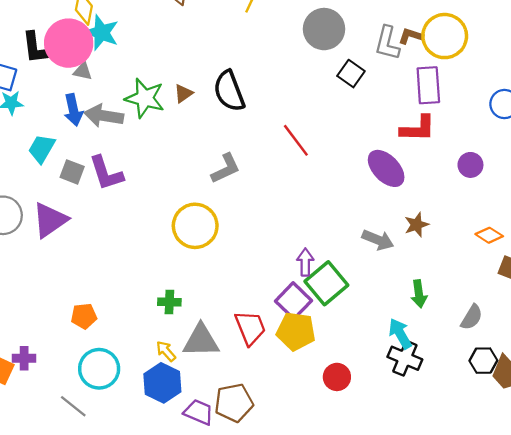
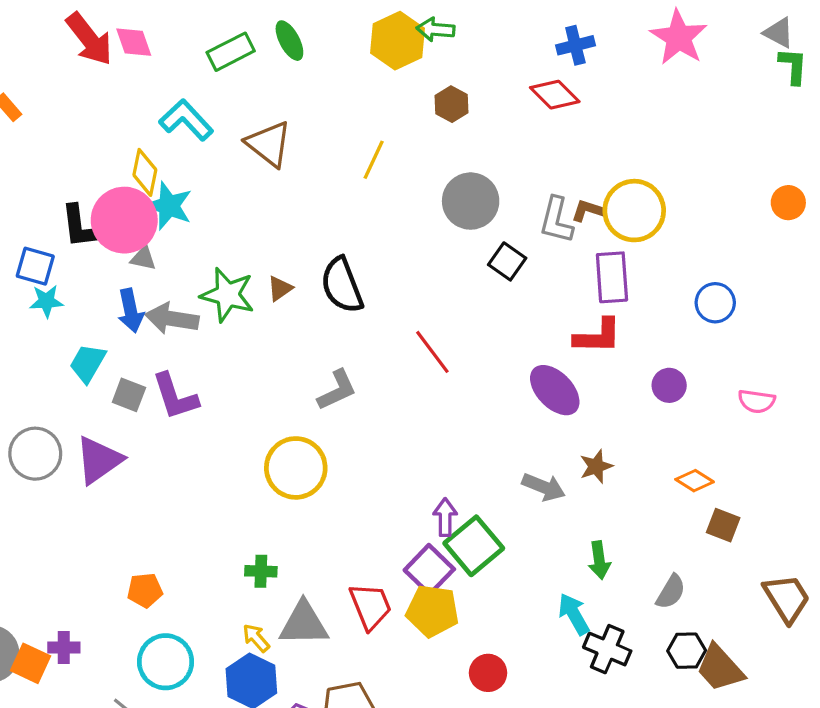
black cross: (405, 358) -> (607, 649), moved

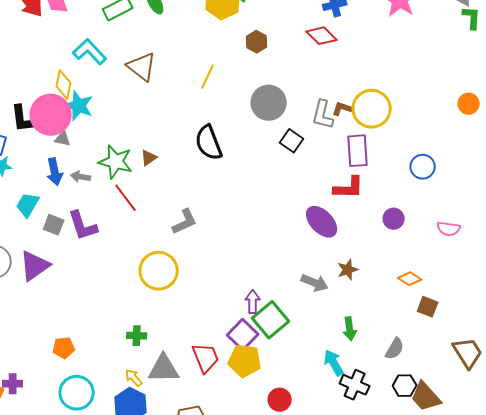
black semicircle: (342, 285) -> (209, 143), moved
gray arrow: (172, 319) -> (81, 177), size x0.6
red line: (432, 352) -> (126, 198), moved

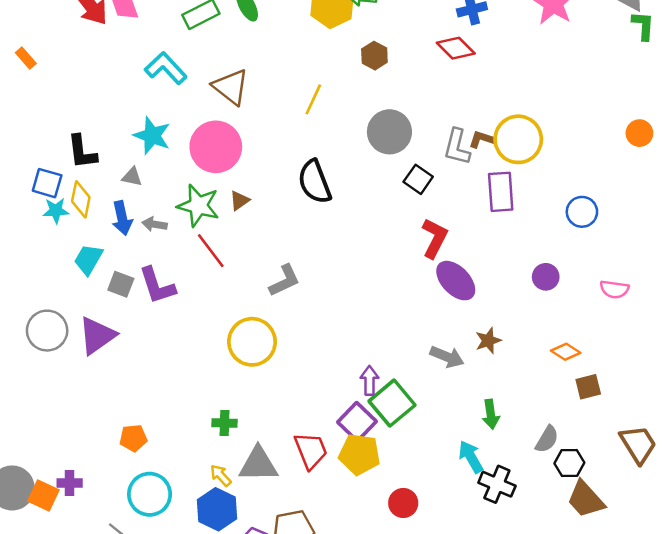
yellow diamond: (64, 85) -> (81, 199), moved
pink circle: (51, 115) -> (216, 147), moved
red L-shape: (349, 188) -> (434, 238), moved, turned -64
brown square: (428, 307) -> (588, 387), turned -35
black hexagon: (405, 386) -> (569, 463), moved

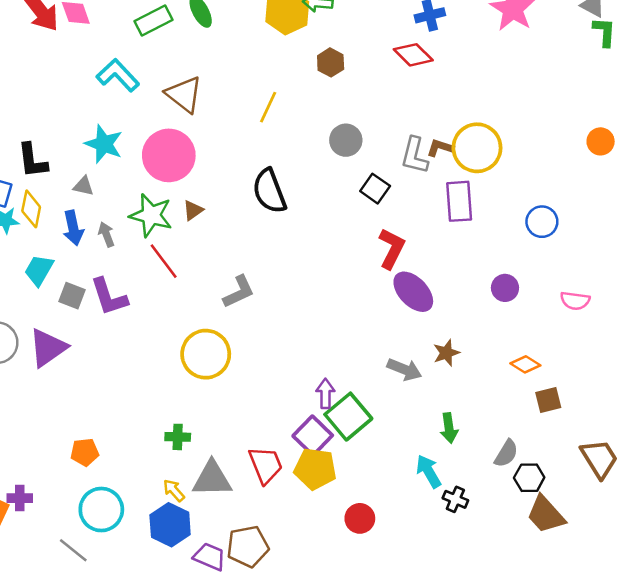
gray circle: (389, 132) -> (346, 140), size x0.7
gray arrow: (155, 224) -> (106, 234), turned 60
black cross: (497, 484) -> (455, 499), size x0.7

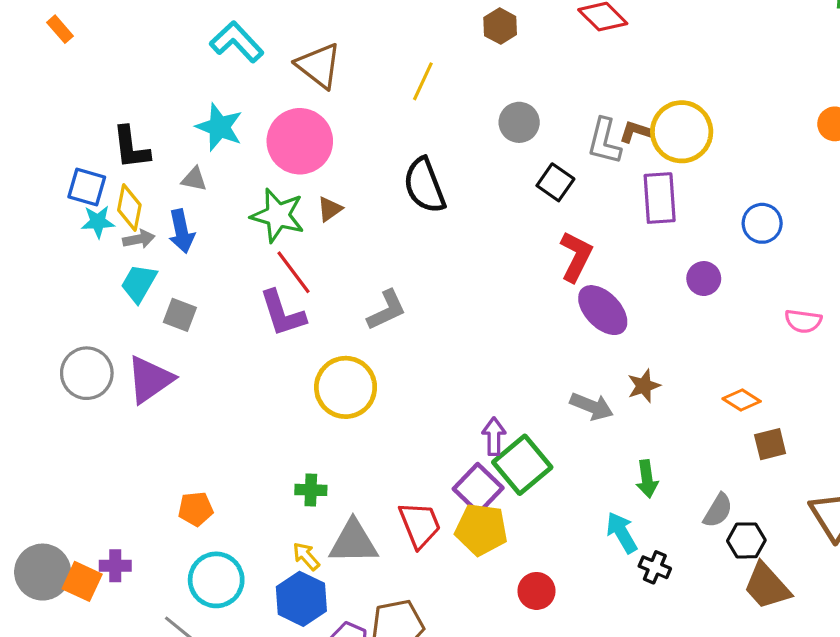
gray arrow: (106, 234) -> (139, 239), moved, turned 100
purple circle: (505, 288) -> (704, 279), moved
purple L-shape: (109, 297) -> (282, 313), moved

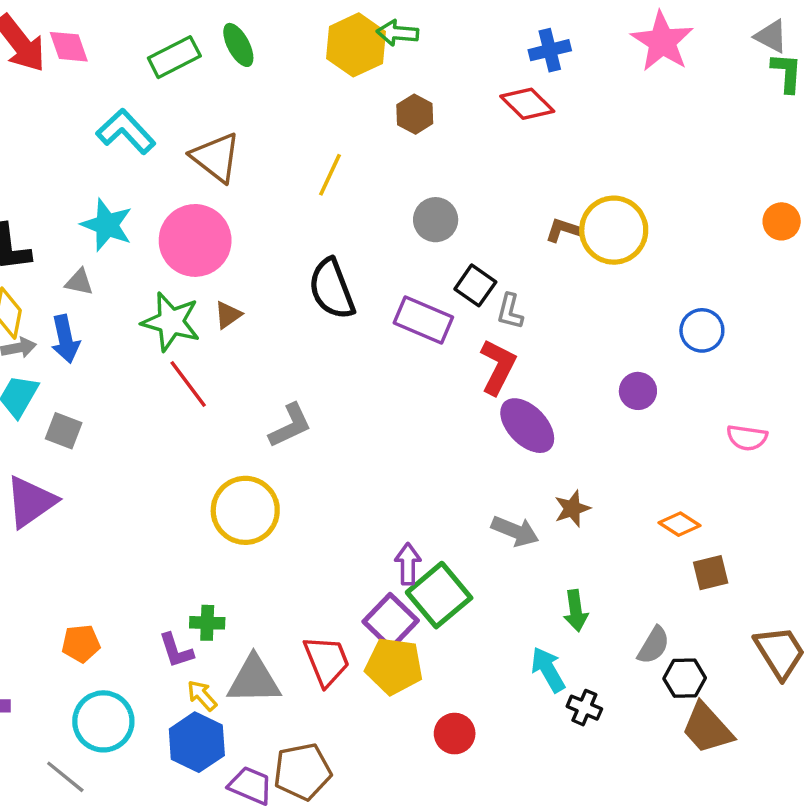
gray L-shape: (604, 141) -> (510, 311), moved, size x0.7
purple rectangle: (660, 198) -> (423, 320), moved, turned -63
purple L-shape: (282, 313) -> (176, 650), moved, size x0.7

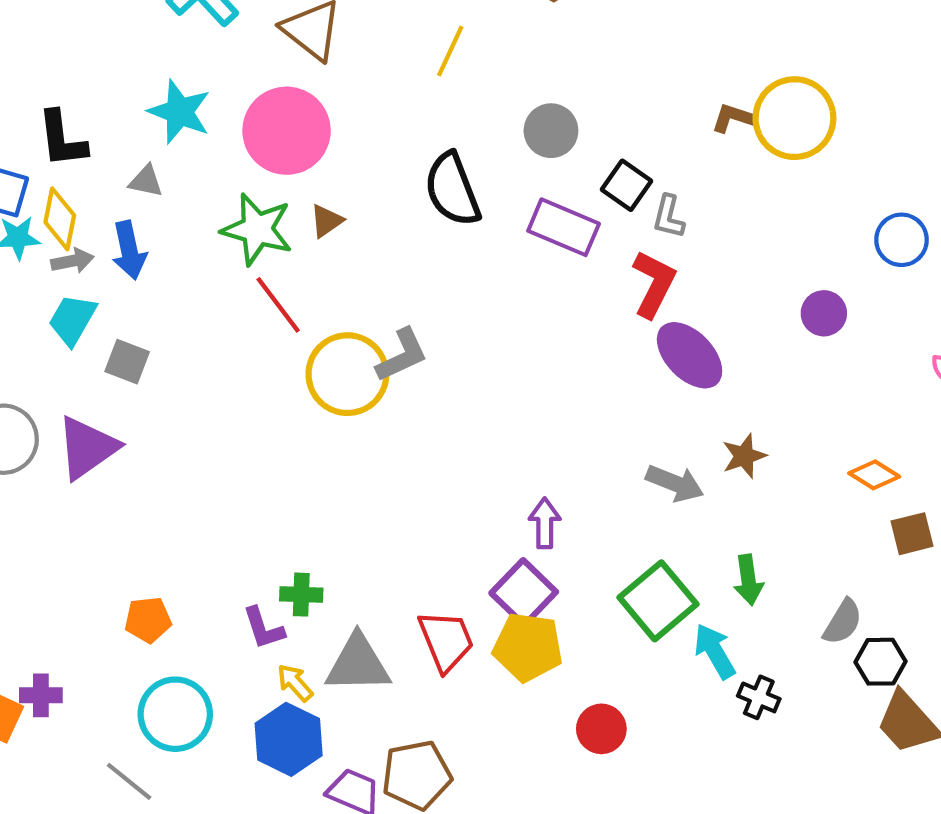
gray circle: (436, 220) -> (551, 131), moved
yellow circle: (245, 510) -> (347, 374), moved
green square: (439, 595) -> (658, 601), moved

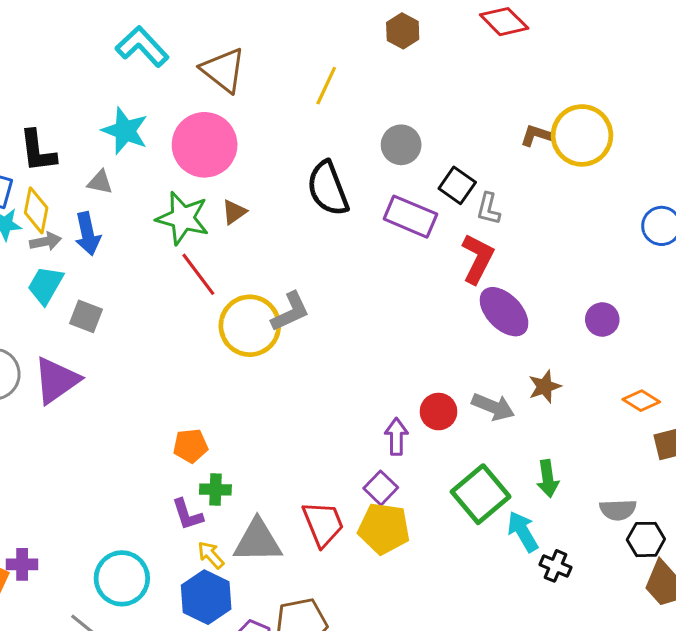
purple circle: (824, 313) -> (602, 319), moved
purple square: (524, 592) -> (381, 488), size x0.7
orange pentagon: (148, 620) -> (191, 446), moved
gray semicircle: (843, 622) -> (618, 510), turned 57
red circle: (601, 729) -> (439, 412), moved

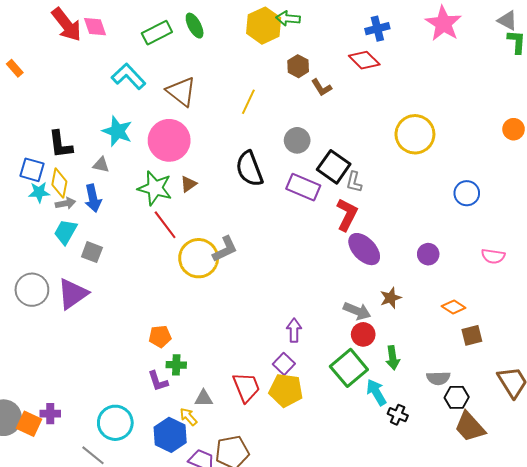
brown L-shape: (537, 135) -> (322, 88), moved, turned -140
black square: (457, 185) -> (334, 167), size x1.4
red circle: (439, 412) -> (363, 334), moved
gray triangle: (258, 541) -> (204, 398), size x0.6
yellow arrow: (211, 555) -> (188, 417), moved

